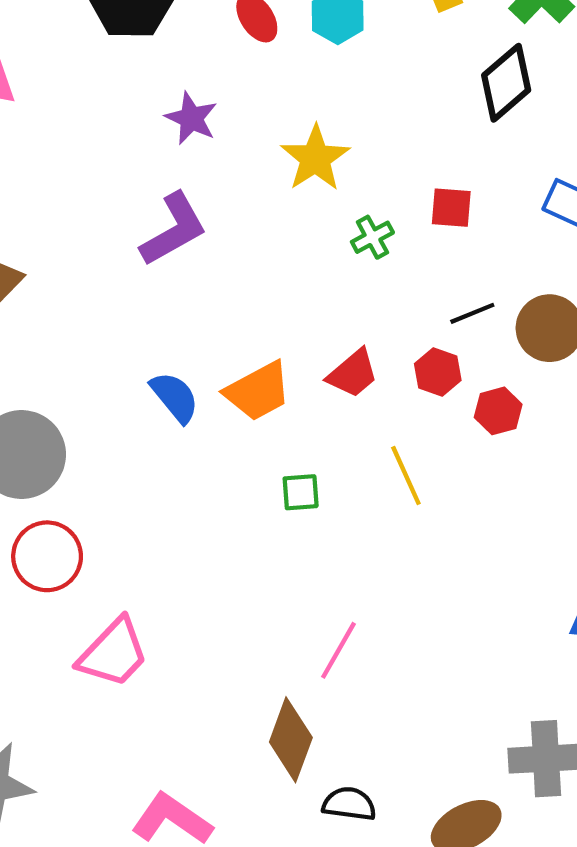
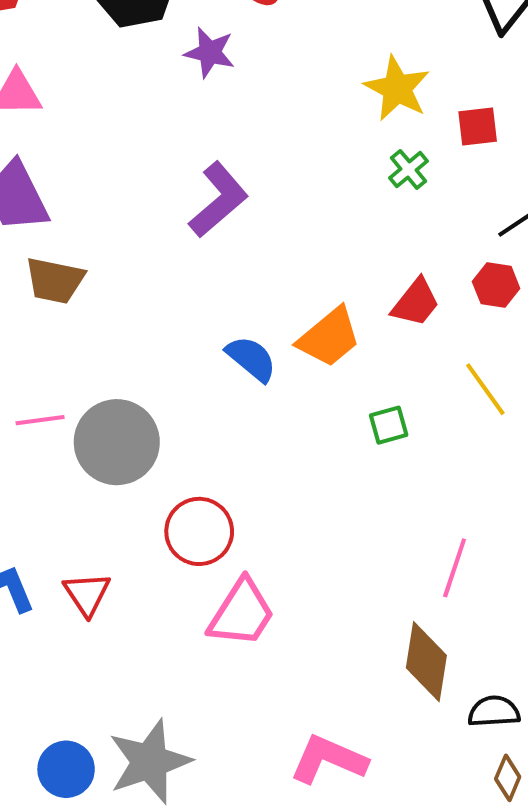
purple star: (191, 118) -> (210, 52), moved
yellow star: (315, 158) -> (397, 88), moved
red circle: (47, 556) -> (199, 531), moved

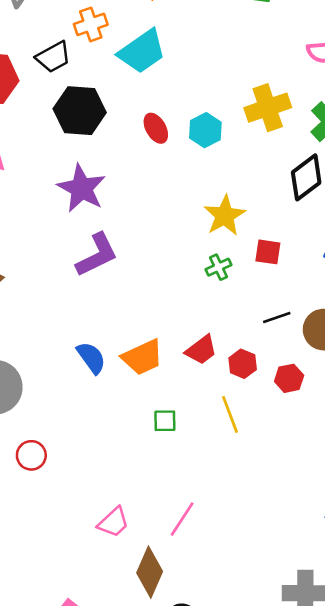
purple star: (210, 52) -> (82, 188), moved, size x1.5
red hexagon: (496, 285) -> (243, 364), moved
red circle: (199, 531) -> (31, 455), size x0.7
pink trapezoid: (242, 613) -> (113, 522), moved, size x0.7

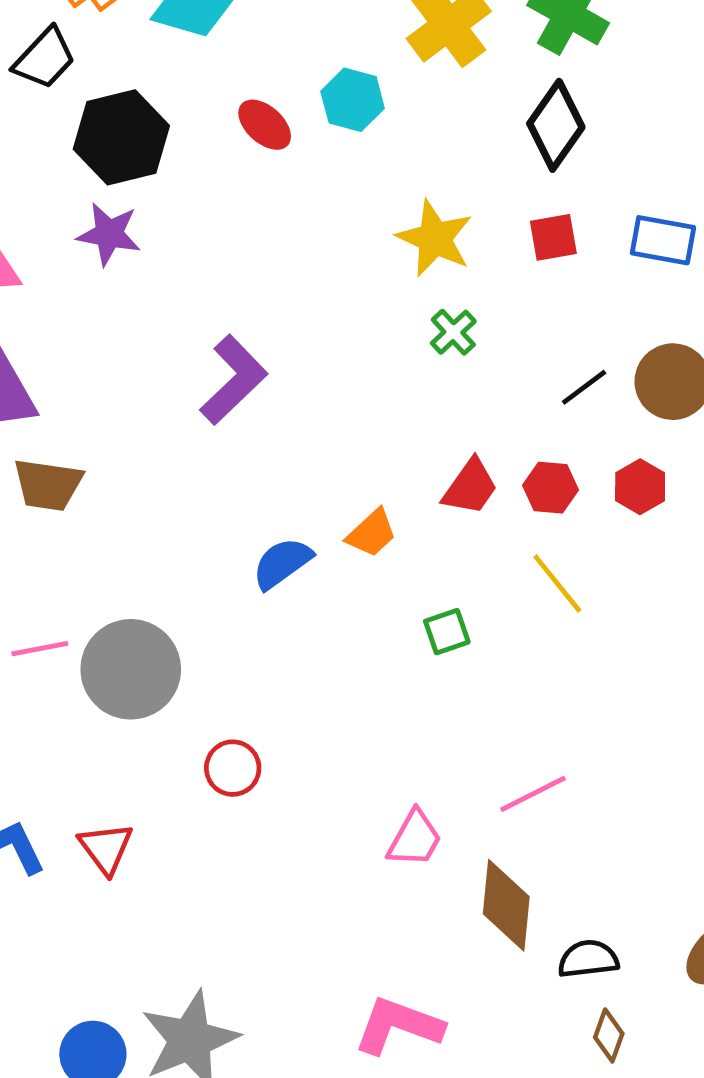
purple star: (82, 188) -> (109, 234), moved, size x0.7
red square: (268, 252) -> (553, 237), moved
orange trapezoid: (143, 357) -> (372, 533), size x0.7
blue semicircle: (91, 358) -> (282, 563), turned -72
pink line: (182, 519) -> (533, 794), turned 48

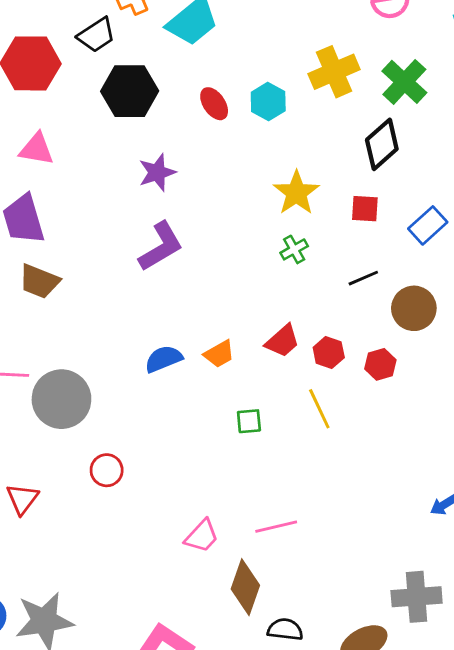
purple star: (109, 234) -> (157, 172), moved, turned 30
blue rectangle: (663, 240) -> (428, 225), turned -66
black line: (584, 387) -> (363, 278), moved

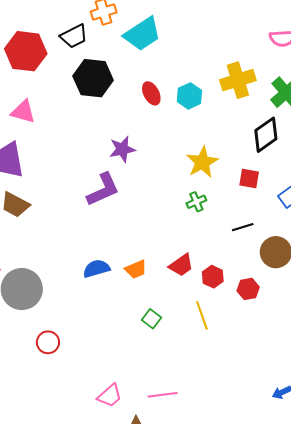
purple star: (157, 172) -> (122, 149), moved
green square: (249, 421) -> (152, 319), turned 36

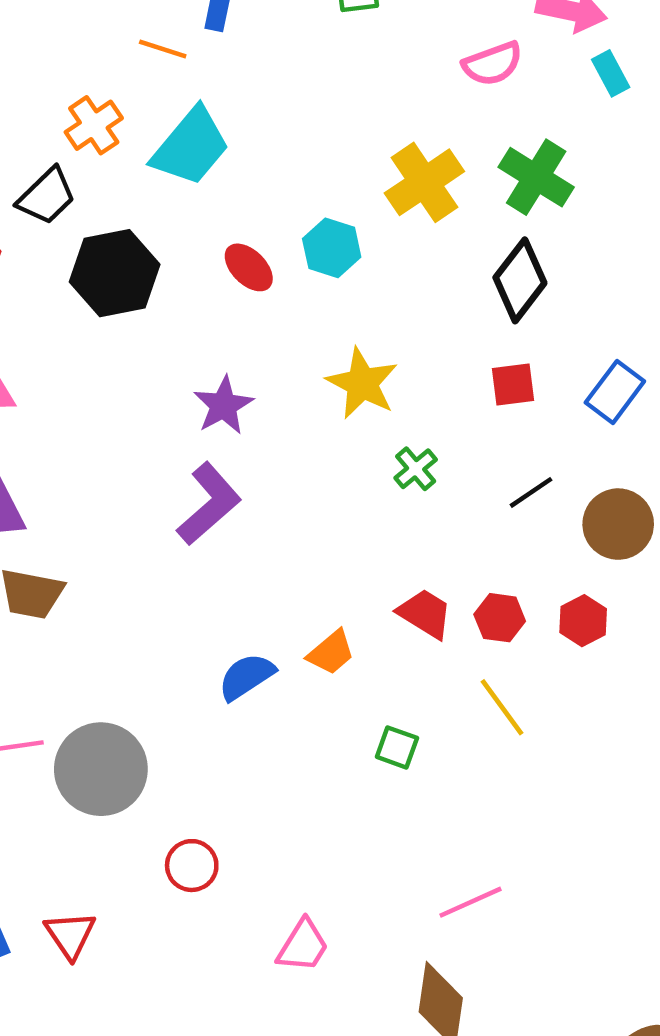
yellow star: (202, 162) -> (362, 383), moved
red trapezoid: (181, 265) -> (425, 614), turned -96
pink trapezoid: (110, 396) -> (303, 946), moved

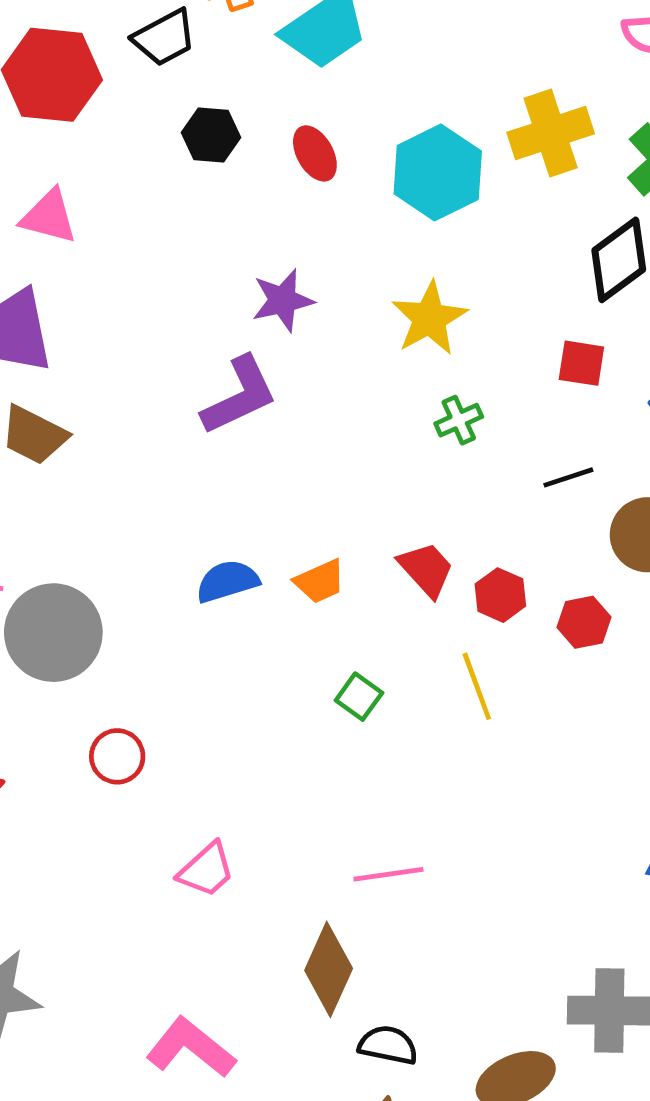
cyan hexagon: (332, 248) -> (438, 172), size x1.5
red ellipse: (249, 267) -> (315, 153), moved
black hexagon: (115, 273) -> (211, 135), size x0.6

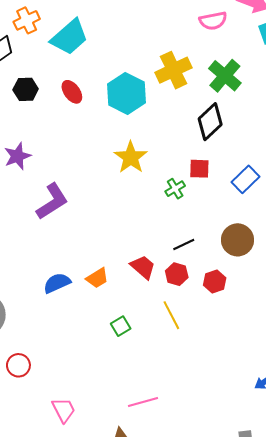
purple star: (283, 300) -> (17, 156), moved
green cross: (459, 420) -> (175, 189), moved
black line: (568, 477) -> (184, 245), moved
green square: (359, 697) -> (121, 326), turned 30
pink trapezoid: (206, 870) -> (63, 410), turned -68

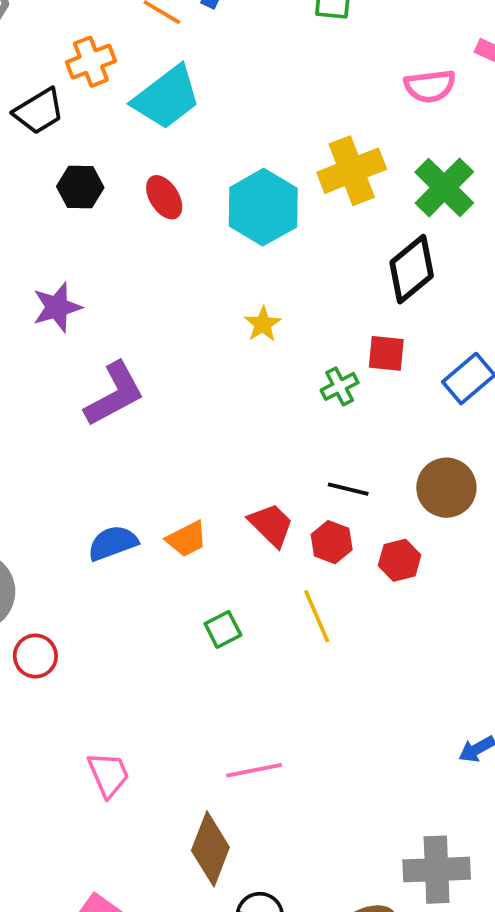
yellow star: (131, 157) -> (263, 324), size x0.6
black line: (184, 245) -> (348, 489), turned 35
red circle: (18, 365) -> (35, 656), moved

